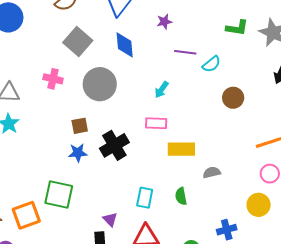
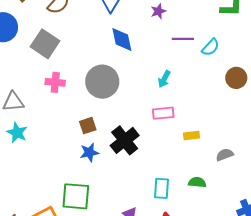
gray square: (78, 41) -> (45, 44), moved
yellow rectangle: (181, 149) -> (192, 136), size x0.6
green semicircle: (181, 196) -> (197, 182), turned 114

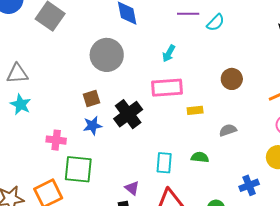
brown circle: (236, 78) -> (232, 79), moved
pink cross: (55, 82) -> (56, 140), moved
pink rectangle: (163, 113) -> (167, 88), size x1.4

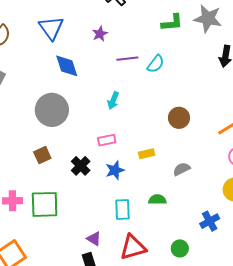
pink rectangle: (167, 88) -> (107, 140), moved, size x0.6
black cross: (128, 114) -> (81, 166), size x0.7
blue star: (93, 126) -> (115, 170), moved
green square: (78, 169) -> (45, 204), moved

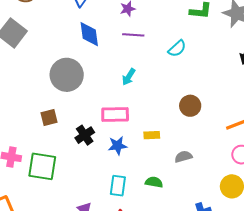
purple line: (127, 59) -> (133, 35), moved
pink rectangle: (107, 140) -> (115, 115), size x1.5

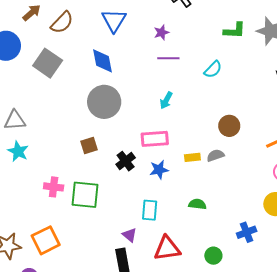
blue diamond: (89, 34) -> (103, 61), moved
gray semicircle: (183, 157) -> (215, 155), moved
cyan rectangle: (118, 186) -> (150, 210), moved

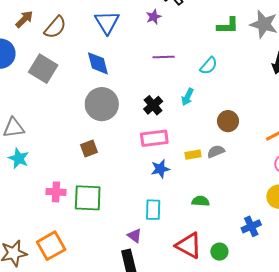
purple star: (161, 32) -> (154, 17), moved
cyan arrow: (166, 100) -> (187, 97), moved
black cross: (126, 161) -> (153, 105), moved
red triangle: (167, 248) -> (189, 245), moved, turned 40

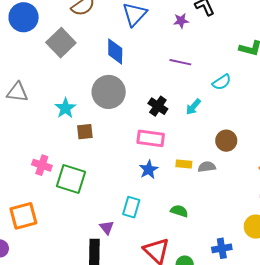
black cross: (153, 105) -> (158, 106), turned -30
cyan star: (19, 158) -> (65, 108), moved
blue star: (160, 169) -> (149, 169), turned -30

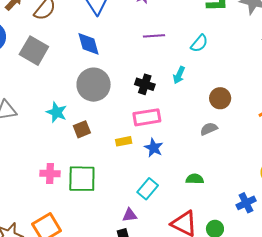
yellow rectangle: (184, 164) -> (124, 141), moved
cyan rectangle: (131, 207) -> (148, 189), turned 40
purple triangle: (107, 227) -> (130, 215), turned -42

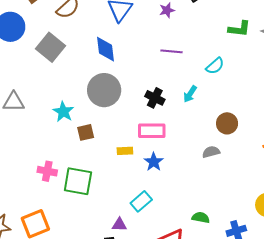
green semicircle: (195, 179) -> (201, 218), moved

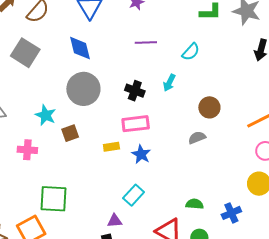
pink cross: (47, 171) -> (27, 150), moved
green square: (78, 181) -> (54, 199), moved

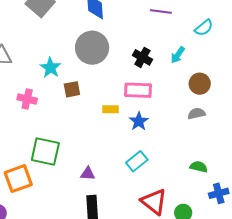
brown circle: (209, 107) -> (200, 84), moved
cyan rectangle: (134, 195) -> (137, 161), moved
green semicircle: (195, 204) -> (199, 167), moved
purple triangle: (115, 221) -> (88, 174), moved

